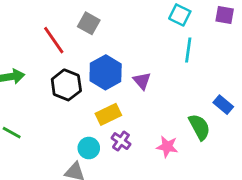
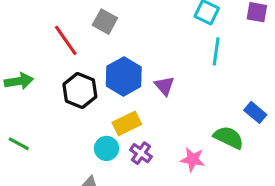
green semicircle: (199, 127) -> (229, 137), turned -36
cyan circle: (89, 148) -> (106, 148), moved

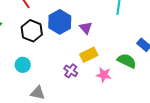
yellow rectangle: (127, 123) -> (89, 55), moved
cyan circle: (106, 148) -> (23, 65), moved

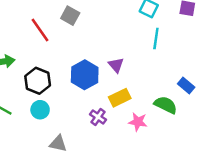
blue hexagon: (60, 22) -> (85, 75), moved
black hexagon: (32, 31) -> (38, 81), moved

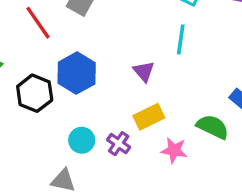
cyan line: (156, 39) -> (181, 39), moved
blue hexagon: (85, 75) -> (77, 73), moved
cyan circle: (40, 110) -> (82, 140), moved

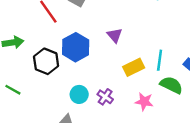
cyan line: (181, 39) -> (160, 60), moved
purple triangle: (144, 71) -> (115, 35), moved
yellow rectangle: (149, 117) -> (134, 67), moved

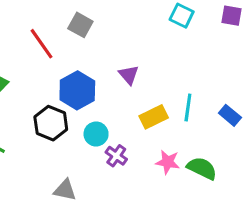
black hexagon: (46, 61) -> (51, 123), moved
green semicircle: (171, 85) -> (202, 168), moved
cyan circle: (79, 94) -> (96, 134), moved

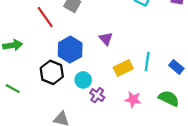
green semicircle: (202, 168) -> (169, 98), moved

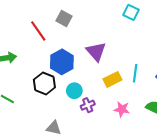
purple triangle: (106, 39) -> (96, 52), size x1.5
purple cross: (97, 95) -> (88, 105), turned 32

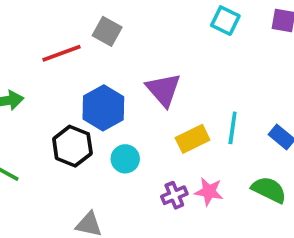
red line: (38, 31) -> (62, 53), turned -75
purple cross: (88, 105) -> (174, 195), moved

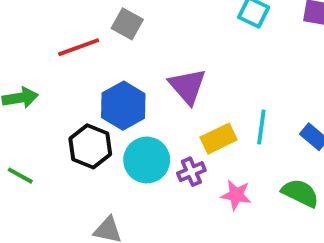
cyan circle: (125, 159) -> (147, 160), size x1.5
purple cross: (174, 195) -> (191, 172), moved

